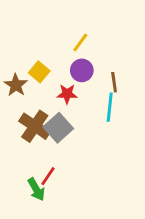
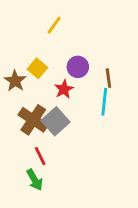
yellow line: (80, 43) -> (54, 25), moved
red star: (67, 94) -> (64, 89), turned -30
red line: (48, 176) -> (40, 156), moved, turned -60

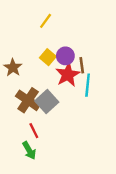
yellow square: (37, 68) -> (48, 57), moved
brown line: (108, 78) -> (82, 65), moved
red star: (64, 89) -> (68, 75), moved, size x1.5

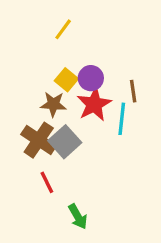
brown line: (82, 65) -> (133, 91), moved
brown star: (13, 68) -> (53, 104), moved, turned -30
green arrow: (29, 150) -> (78, 217), moved

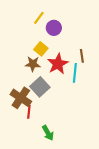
purple circle: (91, 78) -> (54, 28), moved
brown cross: (39, 140) -> (21, 98), moved
red line: (47, 182) -> (29, 112), turned 32

